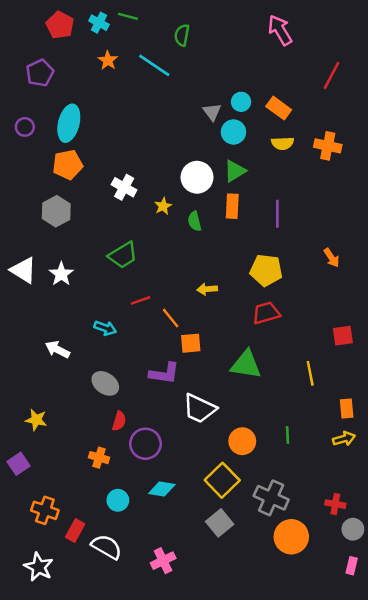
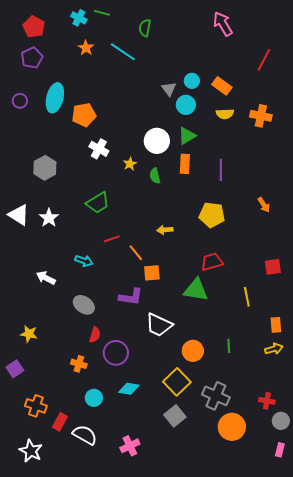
red pentagon: (60, 25) -> (34, 27), moved
orange pentagon: (68, 165) -> (84, 115), moved
red trapezoid: (266, 313) -> (212, 262), moved

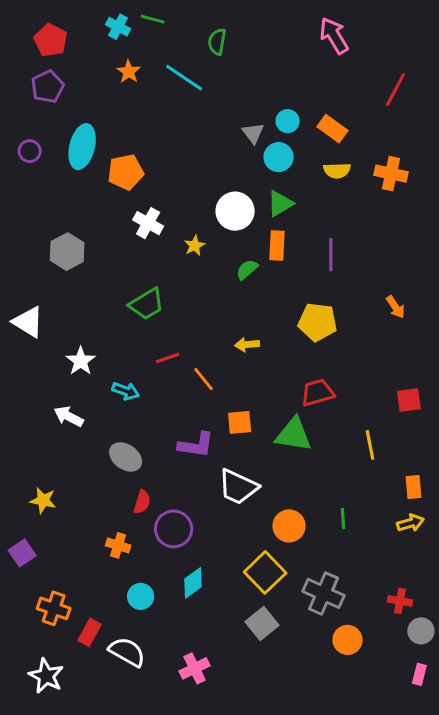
green semicircle: (155, 176) -> (247, 270), moved, turned 63
white star: (49, 218) -> (81, 361), moved
orange square: (152, 273) -> (240, 422), moved
cyan diamond: (129, 389) -> (193, 583), turned -45
orange circle: (232, 427) -> (347, 640), size x0.7

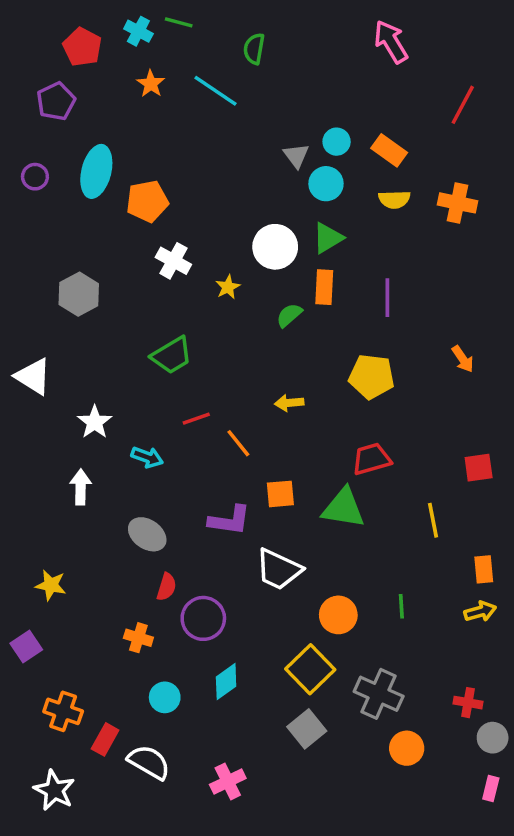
red pentagon: (51, 40) -> (82, 47), moved
white arrow: (69, 416) -> (81, 487), turned 64

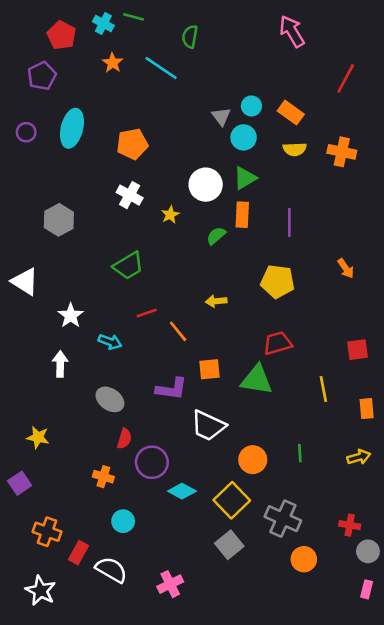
orange pentagon: (147, 201) -> (132, 144), moved
orange rectangle: (484, 569) -> (367, 409), moved
cyan diamond: (226, 682) -> (182, 491), moved, turned 64

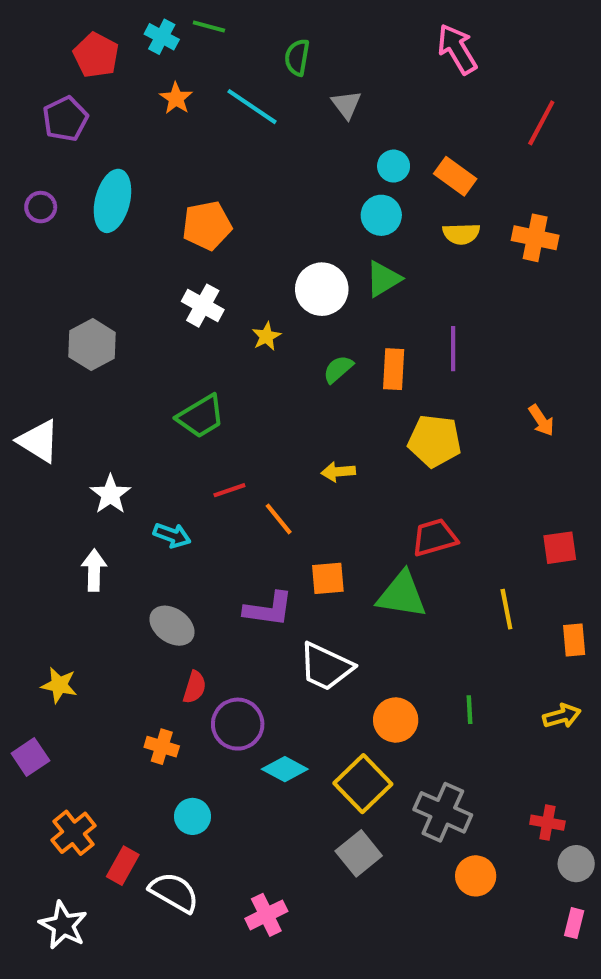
gray triangle: (221, 116) -> (346, 104), moved
orange rectangle: (242, 215) -> (394, 369), moved
orange cross: (47, 532) -> (73, 833), turned 32

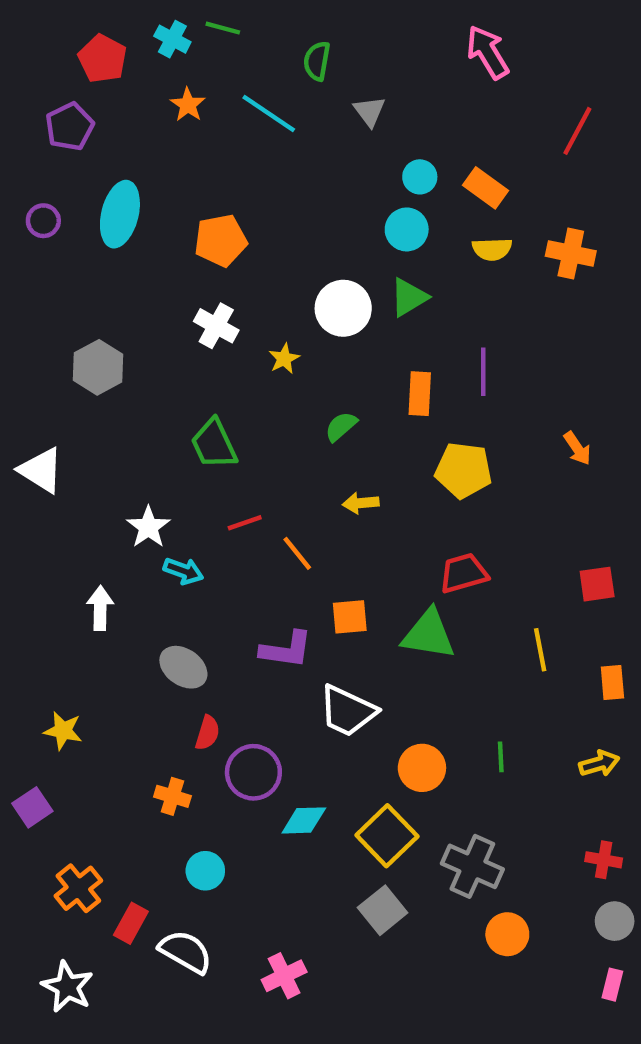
green semicircle: (338, 369) -> (341, 426), moved
green trapezoid: (201, 416) -> (214, 444), turned 96
white star: (110, 494) -> (148, 527), moved
cyan diamond: (285, 769) -> (304, 820), turned -30
red cross: (547, 823) -> (604, 860), moved

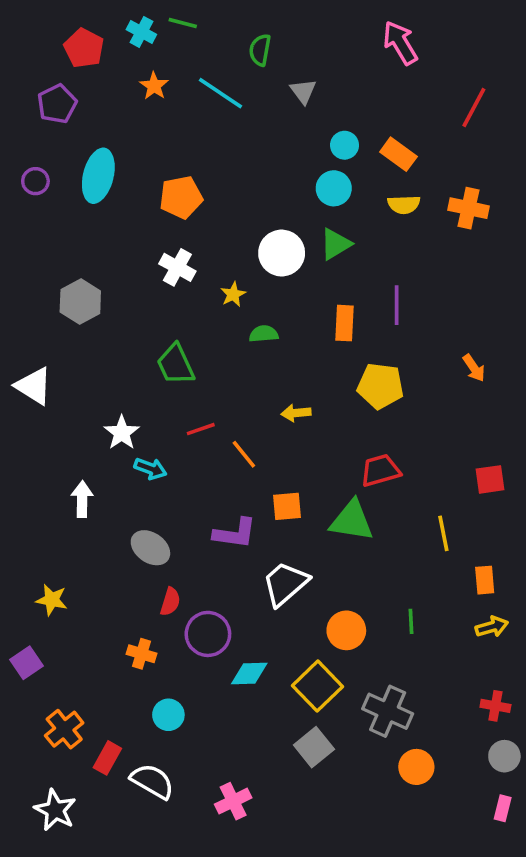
green semicircle: (341, 426) -> (264, 334), moved, turned 36
orange rectangle: (612, 683) -> (485, 580), moved
white trapezoid: (348, 711) -> (285, 584), turned 114

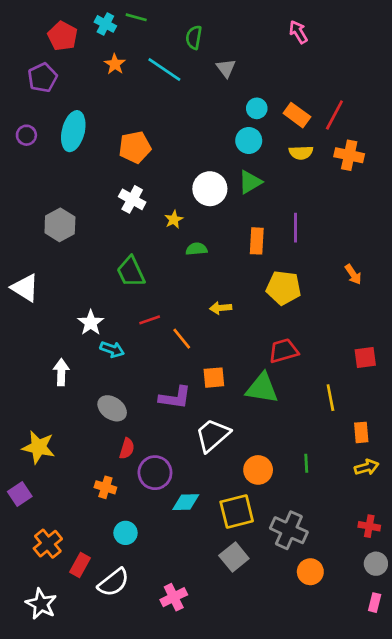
pink arrow: (400, 43) -> (298, 32), size x0.7
red line: (474, 107) -> (334, 115), moved
yellow star: (52, 600) -> (38, 447), size x1.4
yellow square: (318, 686) -> (237, 511), turned 30
white semicircle: (152, 781) -> (113, 582), turned 112

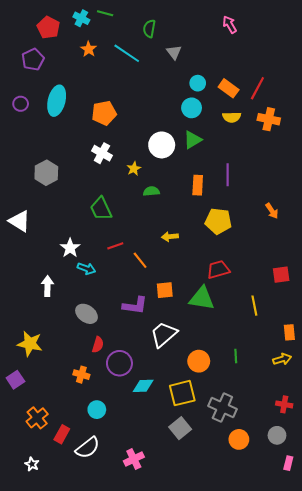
orange rectangle: (361, 432) -> (289, 332), moved
gray circle: (376, 564) -> (277, 435), moved
white star: (41, 604) -> (32, 464), size x0.6

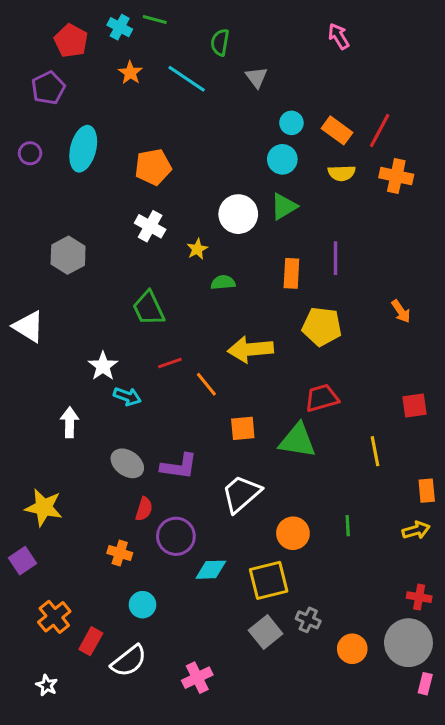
yellow arrow: (170, 237) -> (250, 349), size x1.8
purple L-shape: (135, 306) -> (179, 466), moved
gray cross: (222, 408) -> (308, 620), moved, size x0.6
gray circle: (277, 435) -> (408, 643), size x1.8

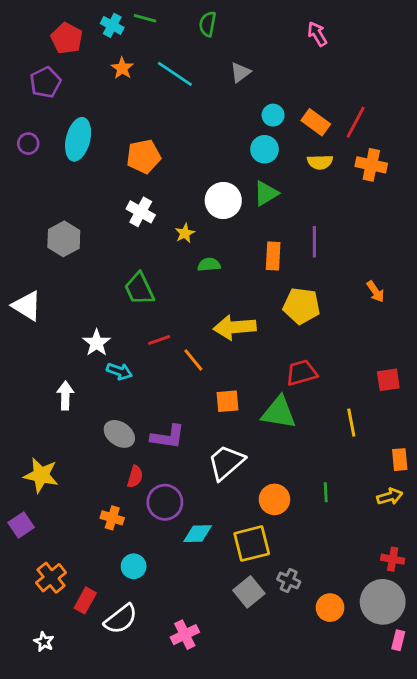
green semicircle: (220, 42) -> (208, 24), moved
gray triangle: (256, 77) -> (240, 72), turned 30

